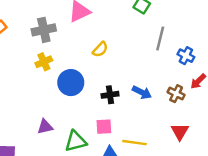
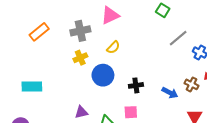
gray line: (160, 38) -> (178, 38), turned 36
yellow semicircle: (100, 49) -> (113, 47), moved
blue arrow: (142, 92) -> (170, 93), moved

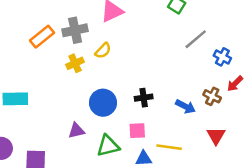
orange rectangle: (39, 32) -> (42, 37), moved
yellow semicircle: (113, 47) -> (103, 51), moved
blue circle: (103, 75) -> (103, 103), moved

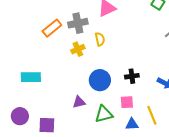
yellow semicircle: (103, 51) -> (100, 39), turned -56
yellow line: (169, 147) -> (152, 115), turned 60

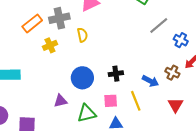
yellow cross: (78, 49) -> (50, 45), moved
yellow line: (152, 115) -> (136, 101), moved

